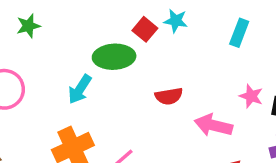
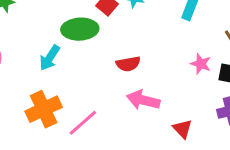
pink arrow: (213, 125) -> (143, 100), moved

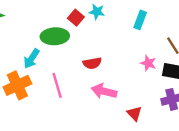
orange cross: (44, 109) -> (17, 85), moved
pink line: (83, 123) -> (57, 85), moved, turned -65

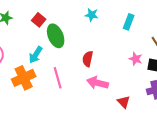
red square: (76, 18) -> (39, 20), moved
green ellipse: (55, 36) -> (56, 36), turned 70
red semicircle: (92, 63) -> (88, 59), turned 112

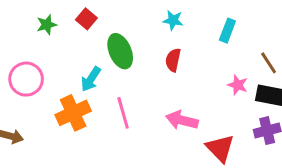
red square: (39, 20) -> (86, 19), moved
red semicircle: (88, 59) -> (173, 60), moved
red triangle: (124, 102) -> (220, 148), size x1.5

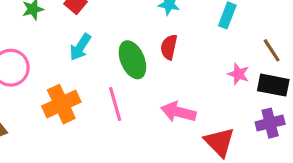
green ellipse: (120, 51) -> (132, 60), moved
cyan arrow: (91, 79) -> (80, 47), moved

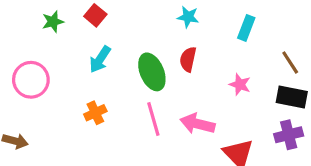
pink star: (238, 74) -> (240, 84), moved
orange cross: (61, 104) -> (95, 113), moved, size x0.6
pink line: (115, 104) -> (153, 119), moved

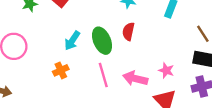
cyan arrow: (100, 59) -> (72, 41), moved
pink star: (240, 84) -> (166, 70), moved

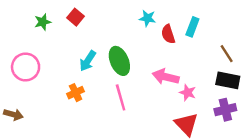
red semicircle: (128, 31) -> (168, 34), moved, turned -30
pink arrow: (135, 78) -> (166, 77), moved

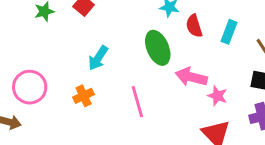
cyan rectangle: (192, 27) -> (229, 32), moved
green ellipse: (119, 61) -> (158, 48), moved
pink circle: (26, 67) -> (30, 87), moved

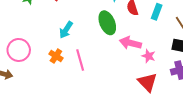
orange cross: (84, 96) -> (56, 56), turned -32
pink line: (137, 102) -> (80, 60), moved

